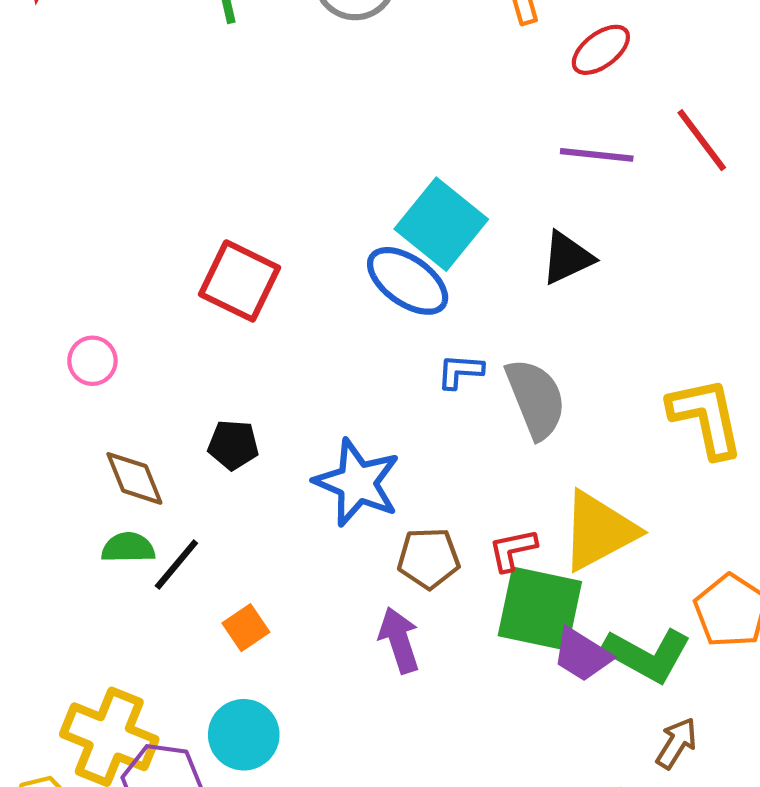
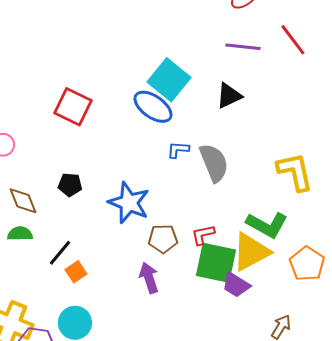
yellow triangle: (599, 531) -> (251, 252), moved
black line: (176, 565) -> (60, 253), moved
green L-shape: (647, 655) -> (267, 225), moved

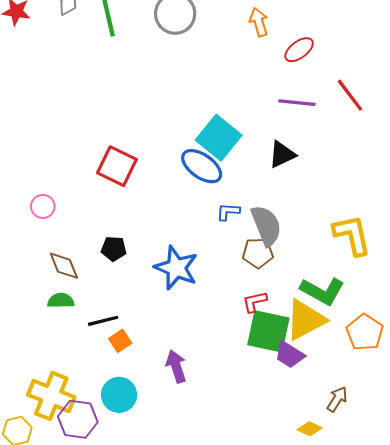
brown pentagon: (163, 239) -> (258, 253), moved
black line: (60, 253) -> (103, 321), turned 36
purple arrow: (149, 278) -> (176, 366), moved

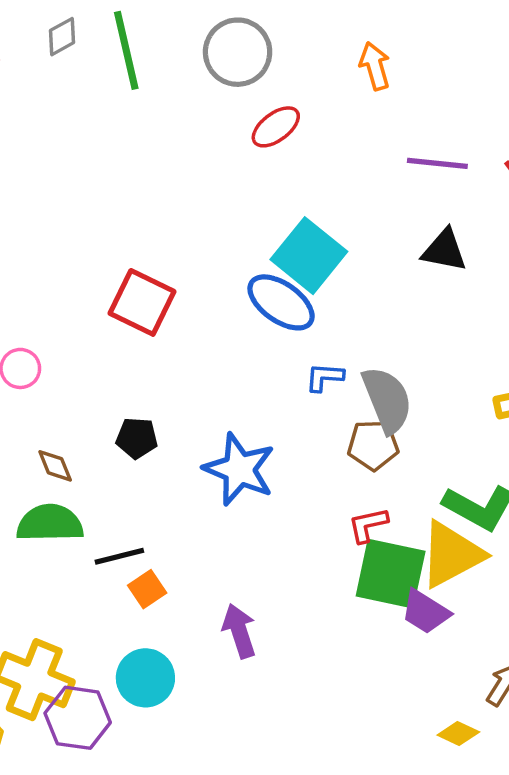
red ellipse: (299, 50) -> (276, 127), moved
purple line: (297, 103) -> (437, 163), moved
black triangle: (282, 155) -> (444, 250), moved, turned 36
brown diamond: (64, 266) -> (55, 466), size x0.7
green semicircle: (61, 301) -> (50, 523), size x1.5

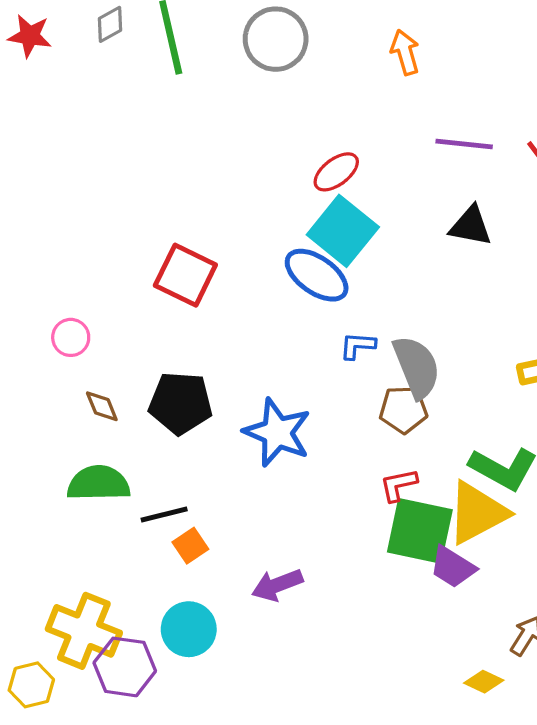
red ellipse: (276, 127) -> (336, 172), moved
black pentagon: (137, 438) -> (181, 403), size x1.6
brown diamond: (55, 466) -> (102, 406), moved
purple arrow: (239, 631) -> (277, 585), turned -93

